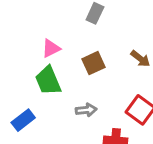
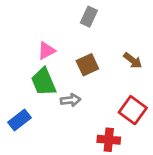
gray arrow: (86, 110) -> (70, 100), moved

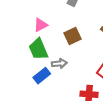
blue rectangle: (20, 120) -> (42, 76), moved

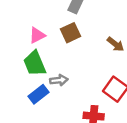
brown square: (73, 36) -> (71, 33), moved

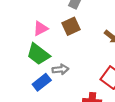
green trapezoid: (35, 63) -> (38, 54), turned -30

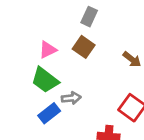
brown square: (71, 26) -> (84, 47), turned -30

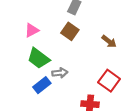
pink triangle: (48, 50) -> (32, 30), moved

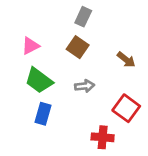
gray arrow: (60, 73) -> (85, 86), moved
blue rectangle: (42, 85) -> (43, 114), turned -36

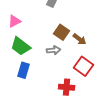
brown square: (78, 47) -> (62, 32), moved
brown arrow: (126, 60) -> (80, 39), moved

